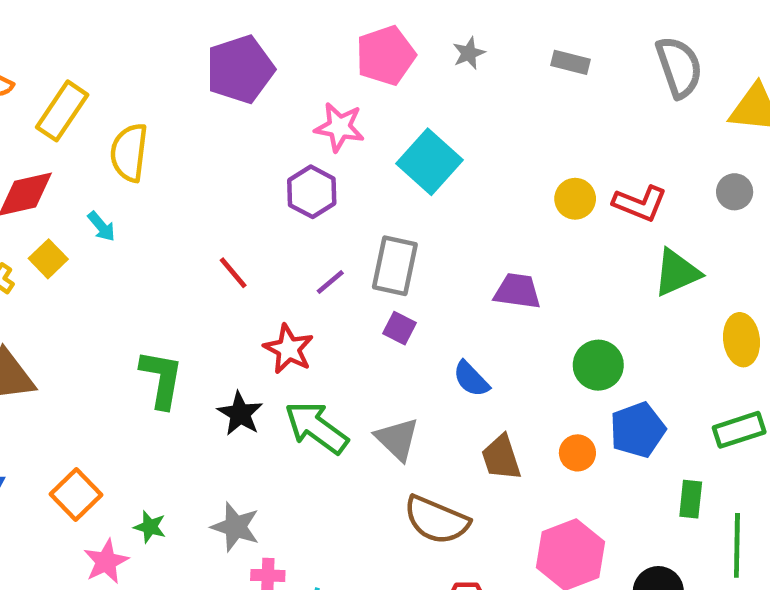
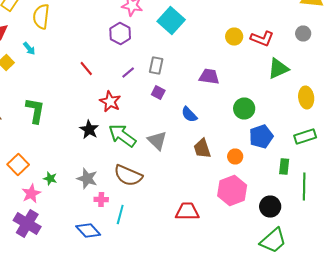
gray rectangle: (395, 266) -> (156, 66), size x0.7
green L-shape: (161, 379) -> (35, 110), moved
orange circle: (577, 453) -> (235, 156), moved
brown semicircle: (436, 520) -> (128, 176), moved

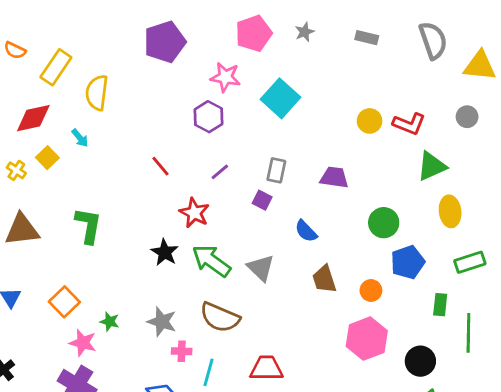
gray rectangle: (156, 66) -> (276, 170), moved
yellow ellipse: (306, 98) -> (450, 211), moved
pink star: (31, 194) -> (83, 343), turned -30
red trapezoid: (187, 212) -> (266, 368), moved

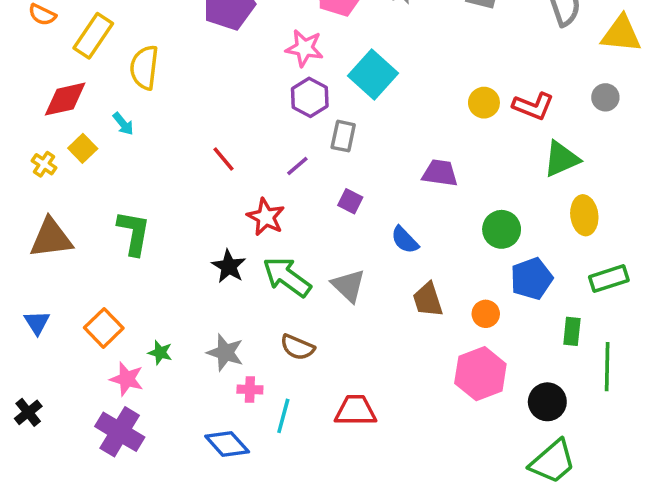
purple hexagon: (208, 117) -> (310, 97), moved
gray rectangle: (276, 170) -> (343, 136), moved
brown semicircle: (220, 317) -> (297, 347), size x0.7

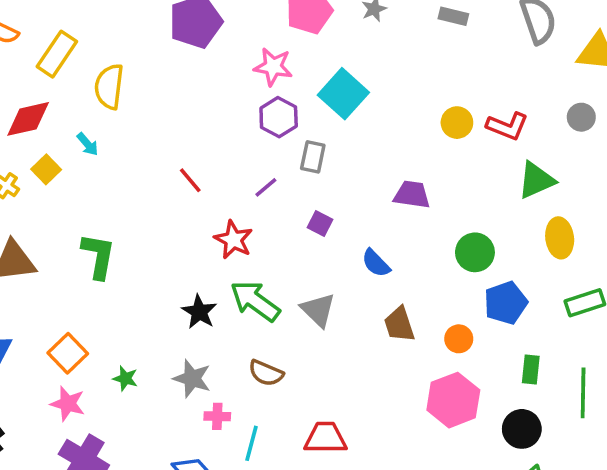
black star: (229, 266) -> (199, 312), moved
green rectangle: (572, 331) -> (531, 369), moved
pink star: (127, 379) -> (68, 404), moved

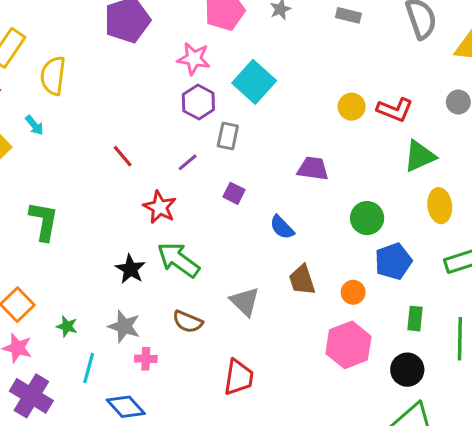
gray triangle: (318, 310) -> (245, 302), moved
red trapezoid: (325, 438) -> (239, 377), turned 99
cyan line: (252, 443) -> (89, 368), moved

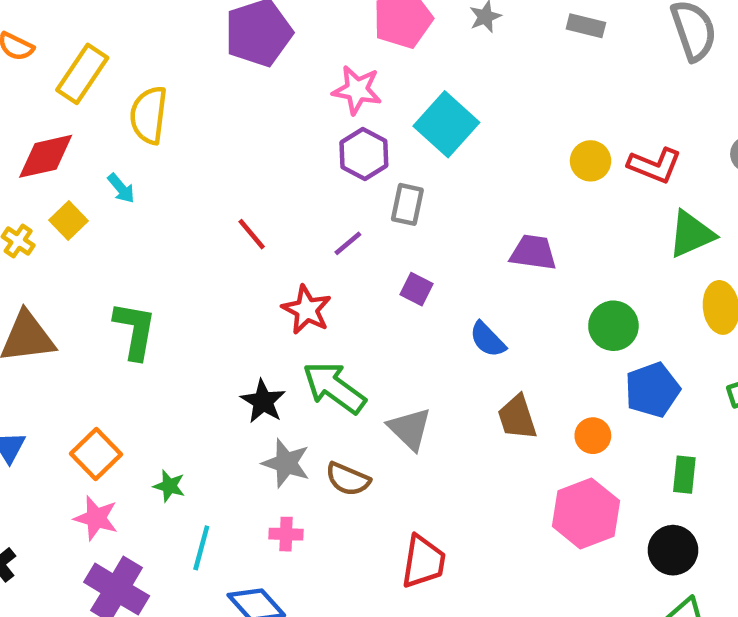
gray triangle: (245, 302) -> (410, 429), moved
gray star: (124, 326) -> (286, 463), moved

